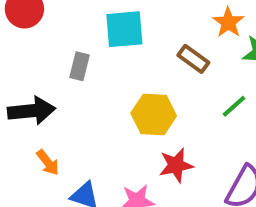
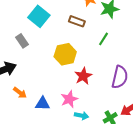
cyan square: (124, 29) -> (39, 16), turned -30
gray rectangle: (79, 66) -> (22, 41), turned -32

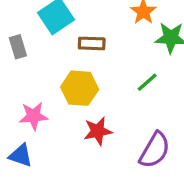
brown rectangle: (77, 21) -> (92, 43), moved, turned -35
pink star: (69, 99) -> (34, 116), moved

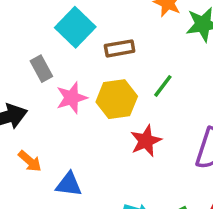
green line: (147, 82) -> (163, 86), moved
pink star: (34, 116) -> (72, 98), moved

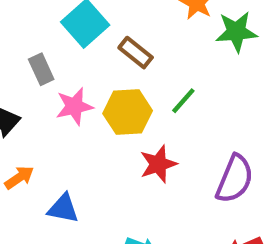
brown rectangle: (120, 48) -> (136, 53), turned 44
orange arrow: (30, 161) -> (19, 177), turned -80

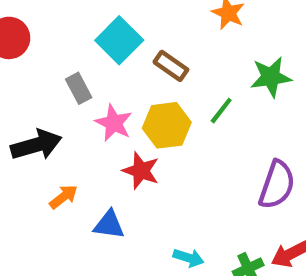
green star: (236, 32) -> (271, 77), moved
pink star: (74, 106) -> (114, 123), turned -30
red star: (158, 164) -> (141, 171), moved, turned -30

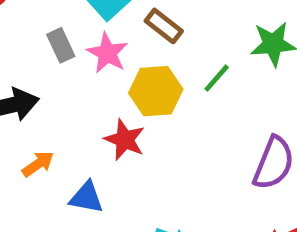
pink star: (114, 123) -> (107, 53), moved

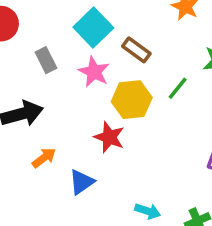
gray rectangle: (61, 45) -> (46, 60), moved
blue triangle: (86, 197) -> (82, 182), turned -44

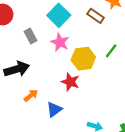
brown rectangle: (136, 50) -> (96, 16), moved

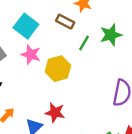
green line: (111, 51) -> (84, 43), moved
red star: (70, 82) -> (55, 113), moved

